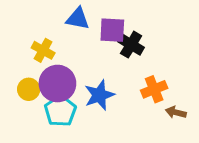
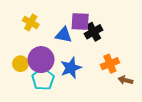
blue triangle: (78, 19) -> (64, 35), moved
black cross: (131, 45) -> (94, 32), turned 30
yellow cross: (43, 50) -> (31, 23), moved

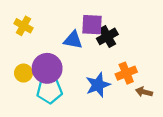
yellow cross: (31, 23) -> (23, 26), moved
blue star: (71, 68) -> (98, 85), moved
cyan pentagon: (43, 79) -> (49, 91), turned 30

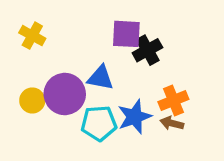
blue triangle: (73, 40) -> (100, 78), moved
cyan pentagon: (49, 91) -> (99, 123), moved
brown arrow: (144, 92) -> (172, 123), moved

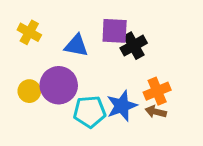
blue triangle: (100, 78) -> (76, 46), moved

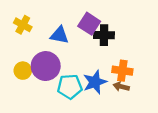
purple square: (115, 31) -> (89, 24), turned 30
black cross: (134, 46) -> (104, 35), turned 30
orange cross: (157, 91) -> (122, 71), turned 30

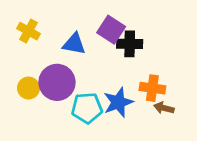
brown arrow: (121, 87) -> (164, 108), moved

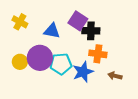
orange cross: (152, 88) -> (98, 54), moved
cyan pentagon: (87, 108) -> (61, 64), moved

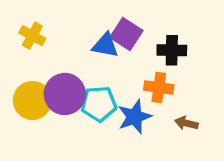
blue triangle: (52, 31) -> (105, 45), moved
black cross: (91, 31) -> (172, 50), moved
yellow circle: (20, 62) -> (32, 100), size x1.5

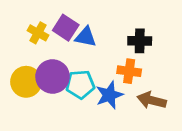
purple square: (126, 34) -> (66, 28), moved
yellow cross: (32, 36) -> (38, 33), moved
brown arrow: (186, 123) -> (152, 100), size x1.5

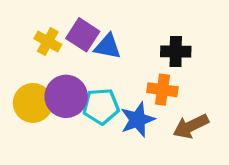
brown arrow: (152, 100) -> (191, 126), turned -40

